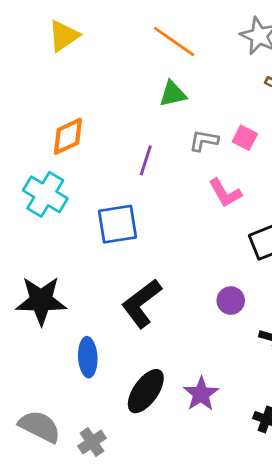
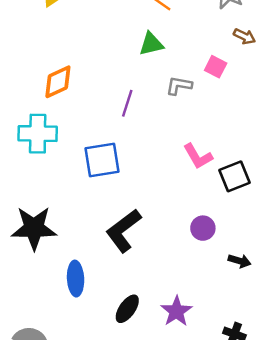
pink square: (245, 138) -> (216, 67), moved
pink L-shape: (225, 193) -> (198, 156), moved
cyan cross: (45, 194) -> (38, 134), turned -30
black ellipse: (146, 391) -> (127, 309), size x0.7

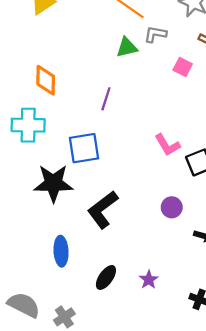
orange diamond: (58, 82) -> (46, 80), turned -64
gray L-shape: (179, 86) -> (155, 34), moved
black star: (34, 228) -> (53, 183), moved
purple star: (176, 311) -> (149, 280), size x0.7

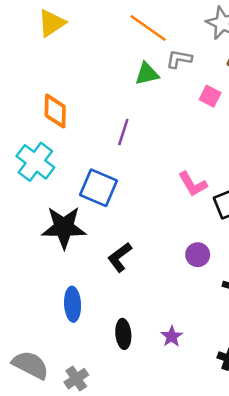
cyan cross: (28, 125) -> (35, 162), turned 36
blue square: (84, 148) -> (99, 188), turned 32
black L-shape: (103, 210) -> (120, 257), size x0.7
black ellipse: (106, 277) -> (123, 334), turned -40

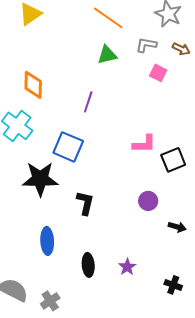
gray L-shape: (179, 59) -> (146, 45), moved
pink L-shape: (193, 184) -> (144, 144), turned -60
black L-shape: (120, 257) -> (85, 203), turned 140

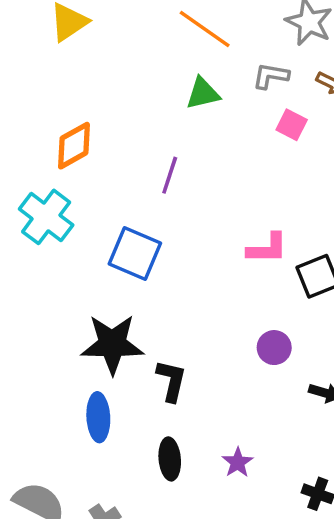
orange diamond: (33, 85) -> (74, 146), turned 60
black star: (40, 179) -> (112, 344), moved
black L-shape: (85, 203) -> (171, 381), moved

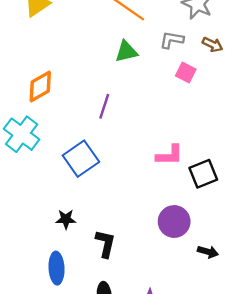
blue square: (135, 254) -> (81, 159), turned 32
black star: (112, 344) -> (66, 219), size x0.5
purple circle: (274, 348) -> (174, 222), size x1.4

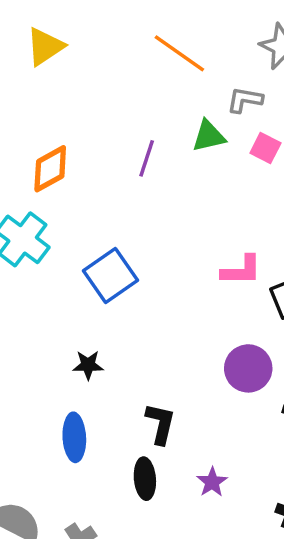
green triangle: (126, 52) -> (209, 136), moved
purple line: (104, 106) -> (147, 158), moved
black L-shape: (105, 244) -> (160, 424), moved

